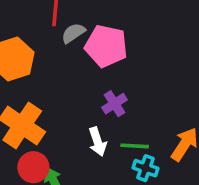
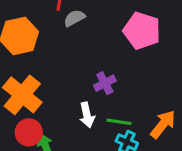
pink pentagon: (106, 46) -> (142, 31), moved

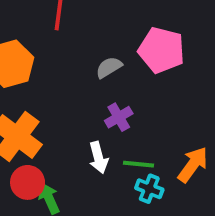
gray semicircle: (74, 18) -> (109, 67), moved

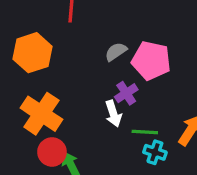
pink pentagon: (161, 50) -> (151, 61), moved
white arrow: (98, 158) -> (113, 114), moved

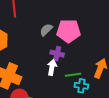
purple cross: (126, 93) -> (57, 54), turned -32
white arrow: (113, 114) -> (52, 67), turned -140

